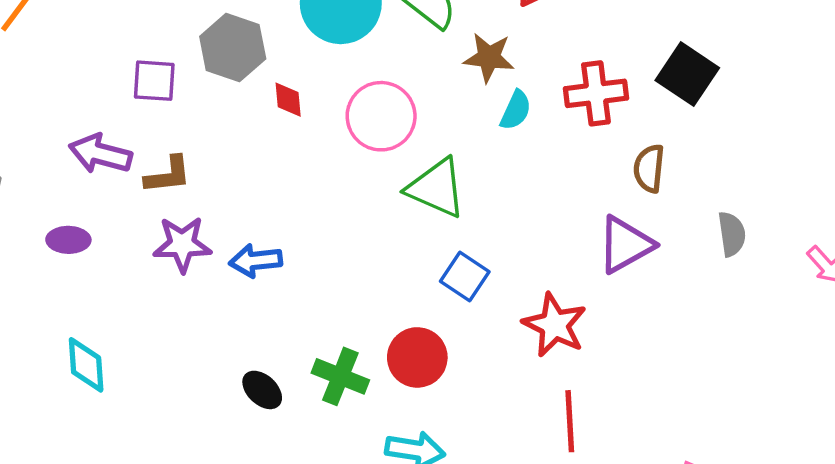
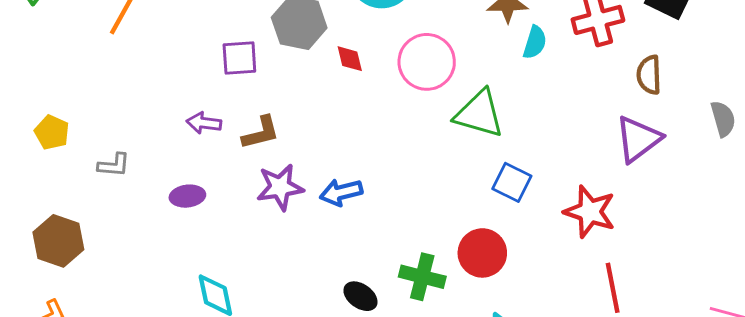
purple arrow: (100, 154) -> (204, 123), size x0.7

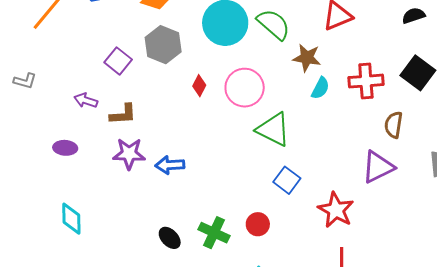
purple square: (239, 58) -> (118, 61), turned 32
red diamond: (350, 59) -> (199, 86), moved, turned 30
gray L-shape: (114, 165) -> (25, 81), moved
red circle: (482, 253) -> (258, 224), size x0.7

